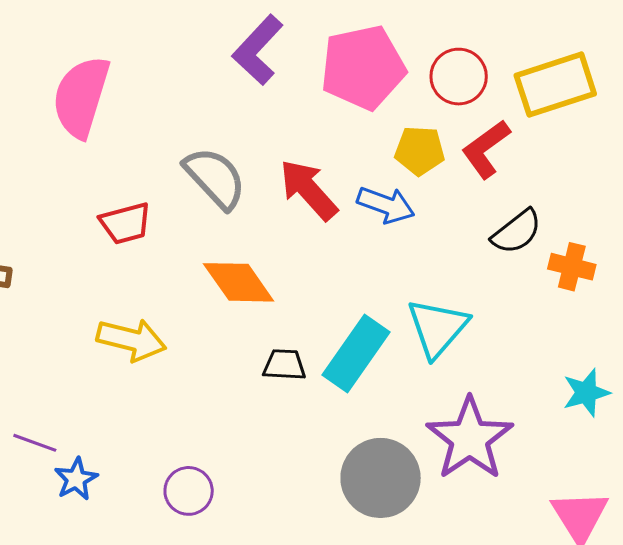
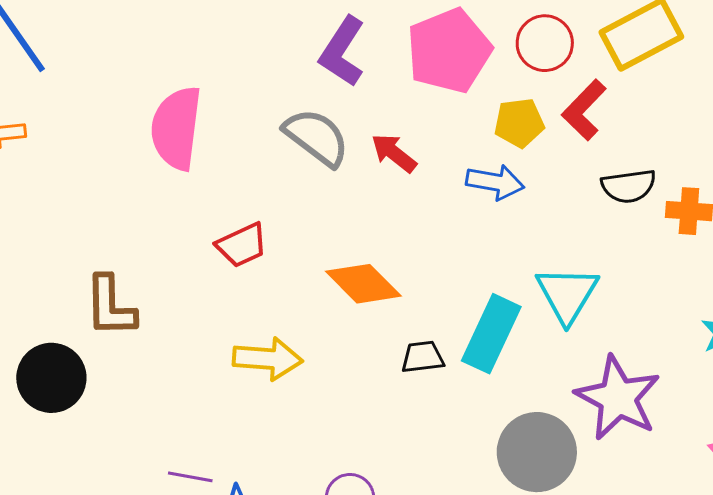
gray semicircle: (215, 178) -> (316, 137), moved
red arrow: (308, 190) -> (394, 153), moved, size x0.7
black semicircle: (517, 232) -> (629, 186), turned 40

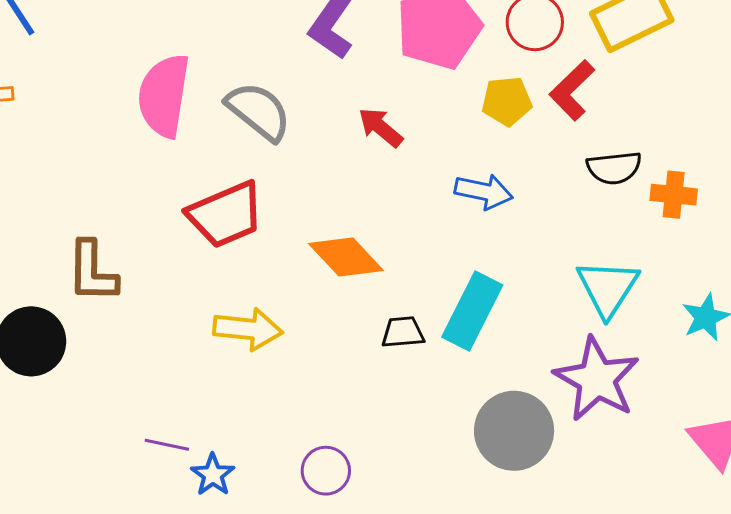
gray semicircle: (316, 137) -> (259, 111), moved
blue arrow: (495, 182) -> (484, 192), moved
red trapezoid: (242, 245) -> (226, 215), size x1.5
cyan triangle: (567, 294) -> (608, 288), moved

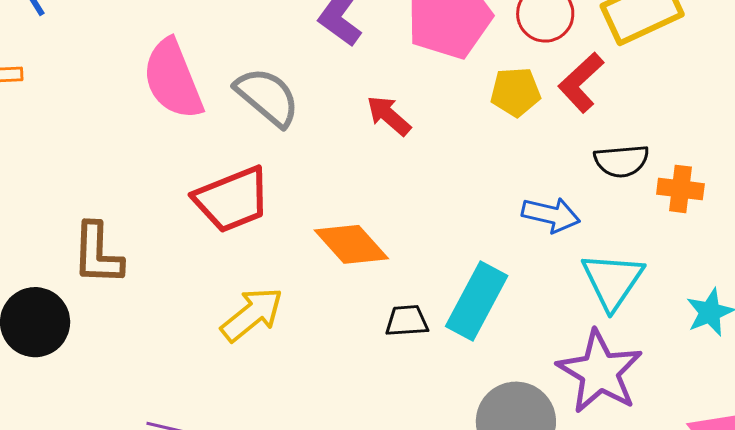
pink semicircle: (164, 96) -> (173, 79), turned -32
blue arrow: (484, 192) -> (551, 215), moved
yellow arrow: (248, 329) -> (252, 314), turned -46

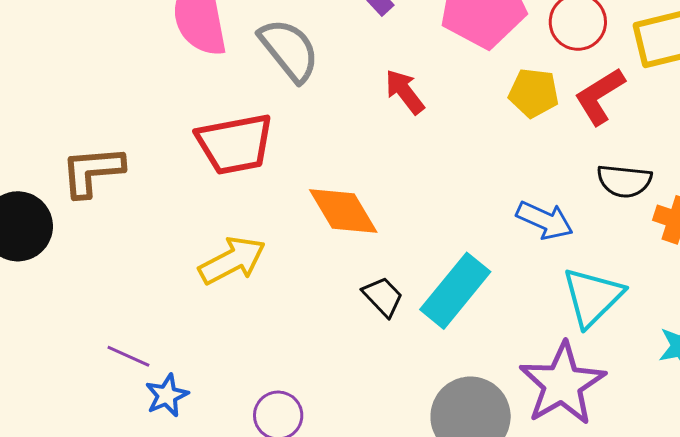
brown L-shape: (98, 254) -> (92, 171), turned 72
black trapezoid: (407, 321) -> (383, 297), turned 39

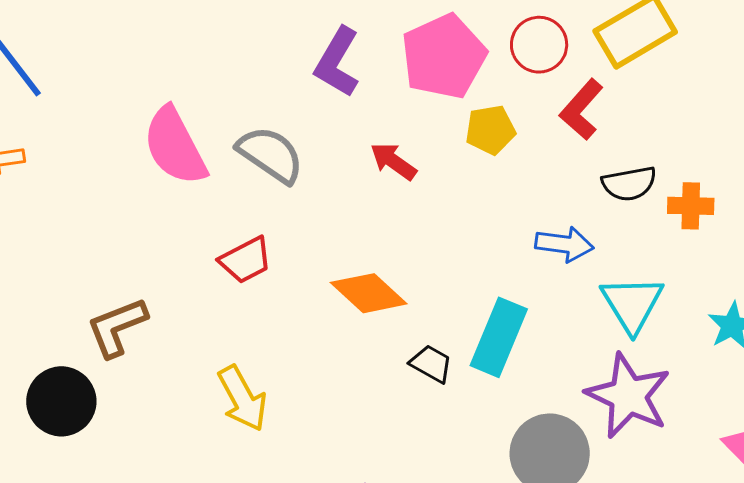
yellow pentagon: (534, 93) -> (490, 130), moved
red trapezoid: (235, 144) -> (246, 260), size x0.7
yellow arrow: (232, 260) -> (242, 398), moved, turned 106

